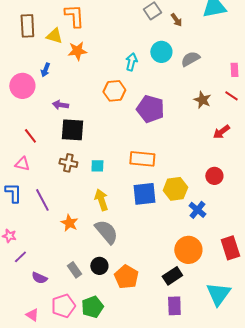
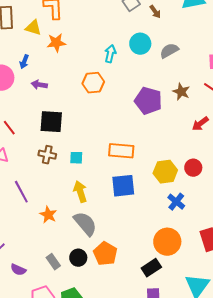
purple arrow: (60, 105) -> (39, 85), moved
purple pentagon: (150, 109) -> (148, 101), moved
yellow hexagon: (175, 189) -> (165, 172), moved
orange pentagon: (126, 277) -> (105, 254), moved

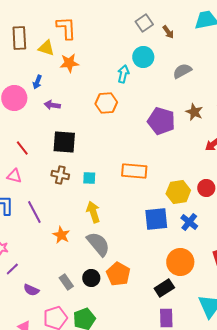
cyan circle: (140, 44) -> (143, 57), moved
blue square: (123, 186) -> (156, 219), moved

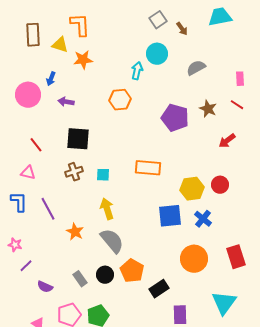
brown cross: (60, 175) -> (74, 172), turned -30
black rectangle: (164, 288) -> (159, 289), moved

